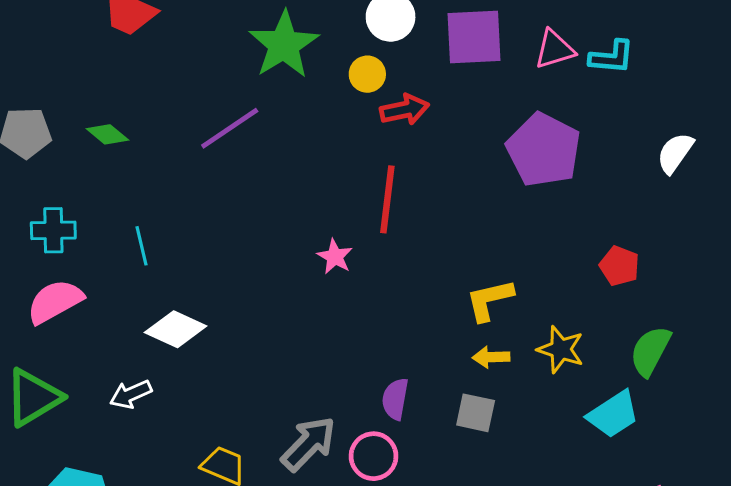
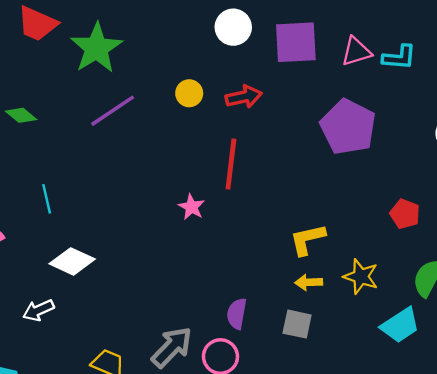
green star: (284, 45) -> (96, 48), moved
yellow circle: (367, 74) -> (189, 93), moved

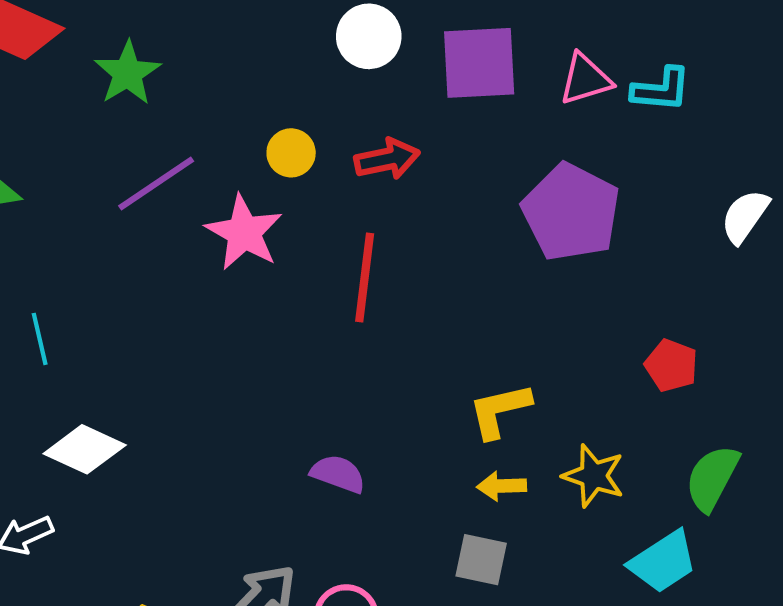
green star: (96, 48) -> (127, 73), size x0.7
pink star: (191, 207) -> (244, 233), moved, size x1.6
purple semicircle: (237, 314) -> (338, 474), moved, turned 100

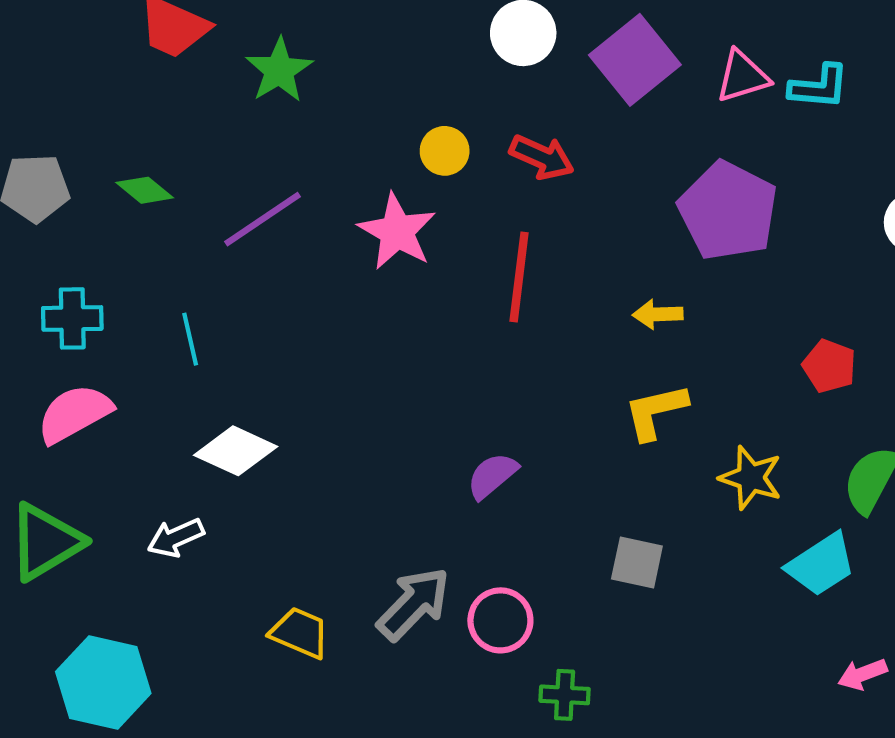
purple square: (479, 63) -> (635, 60), turned -36
red arrow: (387, 159) -> (542, 157), turned 36
purple line: (156, 184) -> (263, 219), moved
purple semicircle: (338, 474) -> (492, 476), turned -60
yellow arrow: (502, 486) -> (658, 314), moved

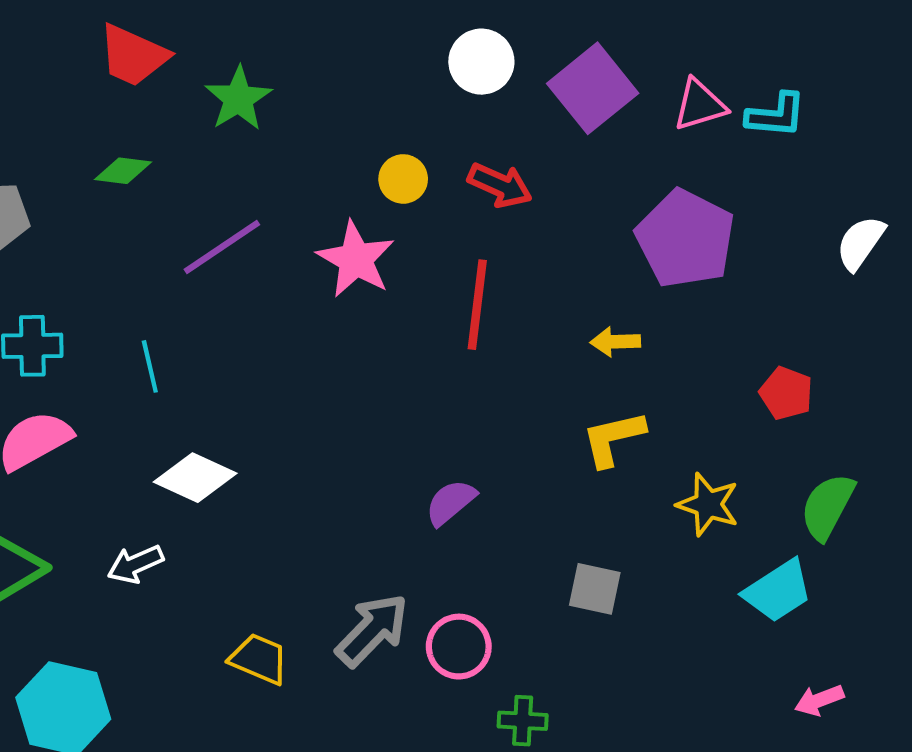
green diamond: (145, 190) -> (123, 171), moved, turned -32

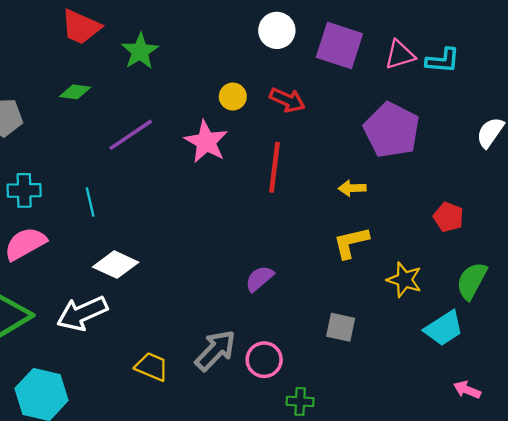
purple square: (593, 88) -> (339, 45), turned -33
white arrow: (135, 564) -> (82, 313), size x1.6
pink arrow: (819, 700) -> (467, 390), turned 44

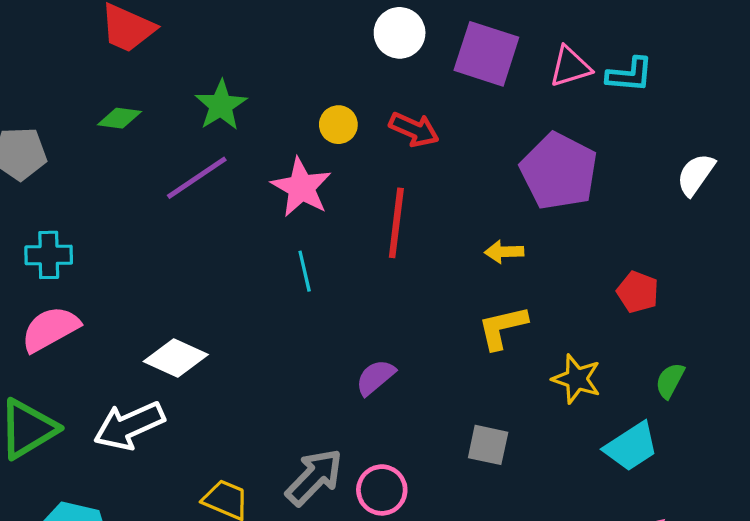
green star: (140, 51) -> (221, 105), moved
cyan line: (90, 202) -> (305, 271), moved
green semicircle: (472, 281) -> (670, 381), size x0.7

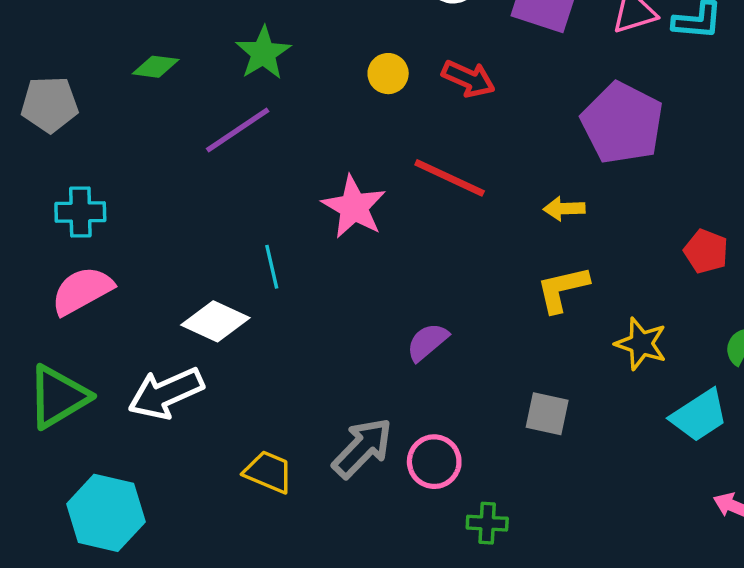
pink star: (301, 187) -> (354, 207), moved
red line: (396, 223) -> (450, 178), turned -72
cyan line: (305, 271) -> (272, 267), moved

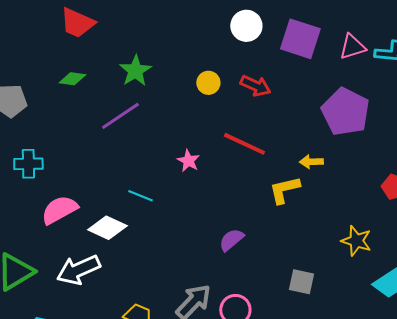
pink star: (354, 207) -> (188, 161), size x0.6
cyan line: (272, 267) -> (140, 196), turned -55
yellow L-shape: (562, 289) -> (284, 190), moved
pink semicircle: (82, 291) -> (59, 210), moved

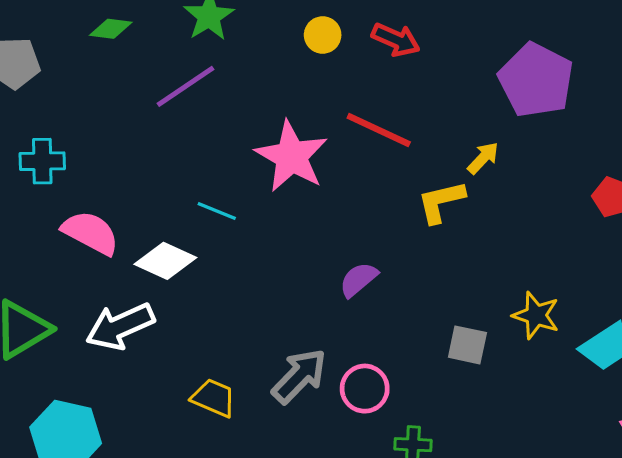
pink star: (188, 161) -> (291, 156), size x2.0
yellow arrow: (311, 162) -> (483, 158), turned 135
pink semicircle: (59, 210) -> (91, 233), turned 57
yellow star: (356, 241) -> (536, 315), moved

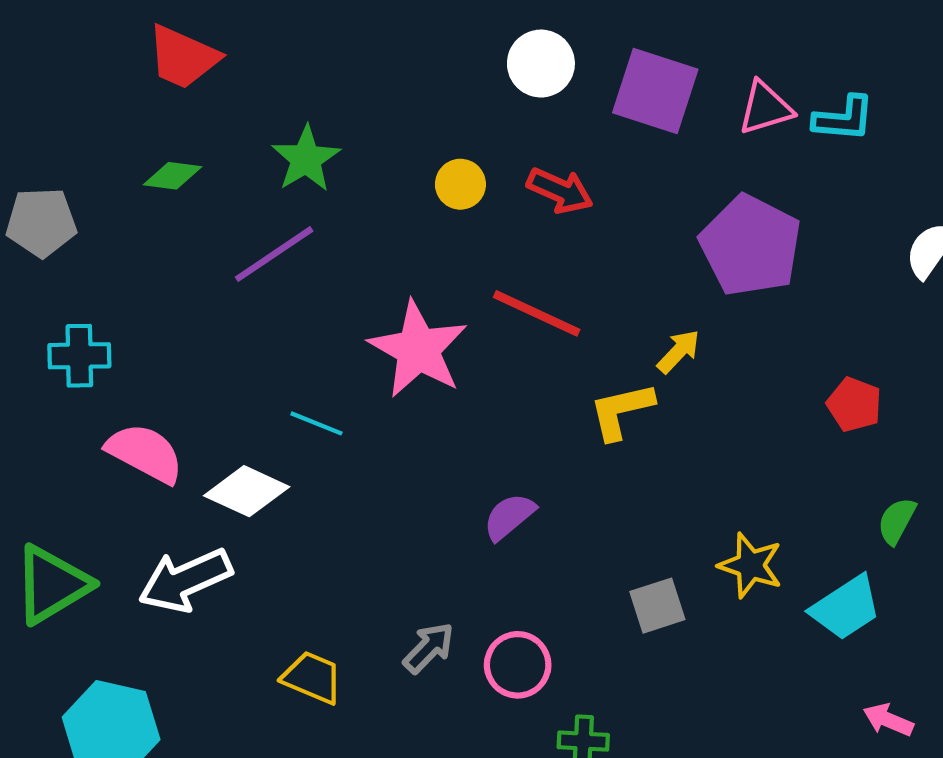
gray square: (467, 345) -> (657, 606), turned -30
gray arrow: (299, 376) -> (429, 648), size x0.7

